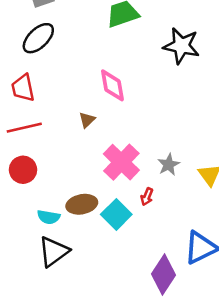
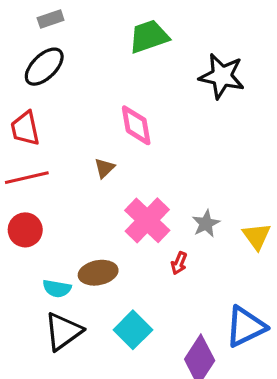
cyan square: (116, 214) -> (133, 330), moved

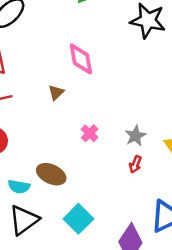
pink cross: (147, 220) -> (90, 133), size x0.5
red arrow: (179, 263) -> (135, 164), moved
brown ellipse: (98, 273) -> (51, 174), turned 36

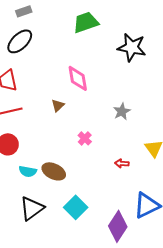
gray star: (135, 136) -> (122, 111), moved
red arrow: (135, 164) -> (122, 163), turned 72
cyan semicircle: (19, 187) -> (28, 171), moved

